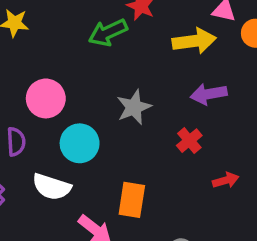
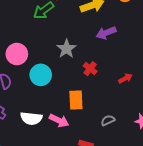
red cross: (189, 141) -> (90, 69), moved
white semicircle: (52, 187) -> (31, 118), moved

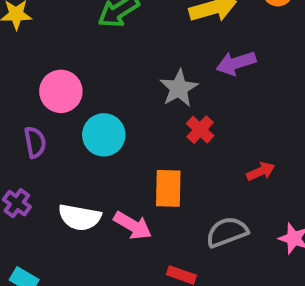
gray star: (66, 49) -> (179, 88), moved
red arrow: (125, 78) -> (261, 171), moved
gray semicircle: (108, 120) -> (227, 232), size x1.5

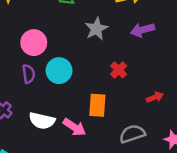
gray star: (179, 88) -> (96, 29), moved
purple semicircle: (35, 142) -> (29, 74), moved

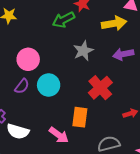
red cross: (119, 70) -> (100, 88), size x1.6
purple semicircle: (29, 74) -> (22, 86), turned 42
white semicircle: (42, 121) -> (18, 131), moved

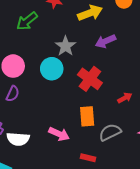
green arrow: (63, 20) -> (27, 21), moved
cyan circle: (49, 85) -> (52, 69), moved
orange rectangle: (80, 117) -> (87, 116), moved

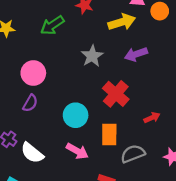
cyan circle: (52, 69) -> (76, 115), moved
white semicircle: (18, 139) -> (32, 153), turned 30

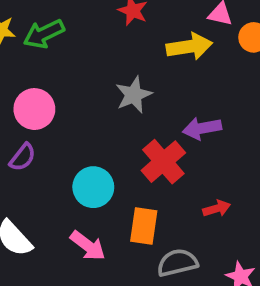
green arrow: (52, 25) -> (44, 34), moved
purple arrow: (136, 54) -> (202, 128), moved

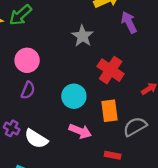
purple arrow: (202, 128) -> (129, 22), moved, turned 90

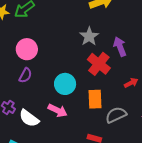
purple arrow: (129, 22) -> (120, 47), moved
gray star: (82, 36) -> (89, 36), moved
pink arrow: (80, 131) -> (58, 110), moved

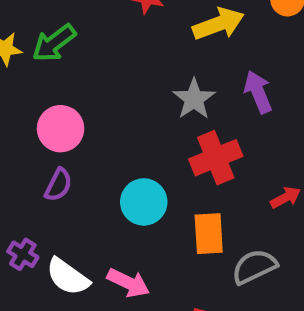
purple arrow: (120, 47) -> (258, 92), moved
red cross: (99, 64) -> (216, 158), turned 30
pink arrow: (58, 110) -> (128, 283), moved

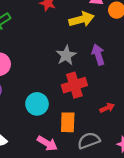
pink arrow: (128, 283) -> (47, 143), moved

